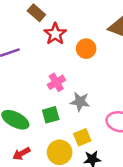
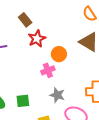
pink cross: (56, 82) -> (48, 70), moved
gray star: (80, 102) -> (57, 95), moved

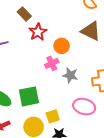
gray star: (57, 95) -> (70, 75), moved
green square: (23, 101) -> (29, 96), size x1.5

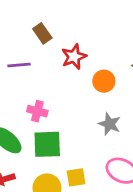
brown rectangle: (24, 14) -> (42, 33), moved
pink cross: (52, 63) -> (37, 111), moved, turned 32

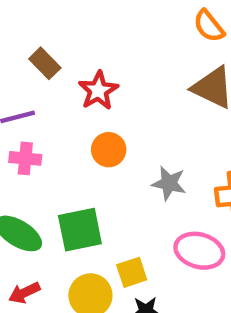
orange circle: (104, 81) -> (109, 150), moved
pink cross: (37, 111) -> (25, 158), moved

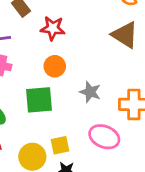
red star: (98, 91) -> (53, 28), turned 30
green square: (80, 230) -> (39, 100), moved

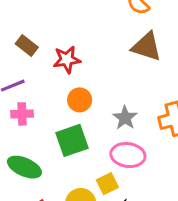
gray star: (90, 92) -> (125, 118), turned 30
pink ellipse: (104, 137) -> (128, 155), moved

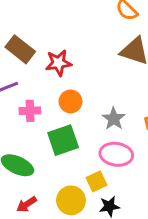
brown rectangle: (27, 46) -> (20, 49), size x1.4
pink cross: (22, 114) -> (30, 111), moved

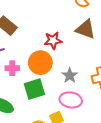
red star: (58, 63) -> (53, 40), moved
orange circle: (70, 101) -> (40, 63), size x1.5

